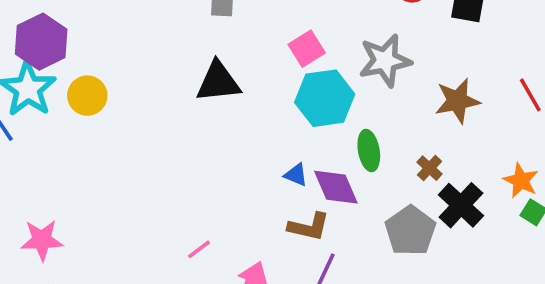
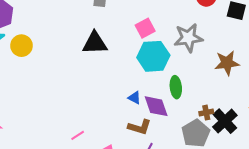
brown cross: (429, 168) -> (206, 113), moved, turned 32

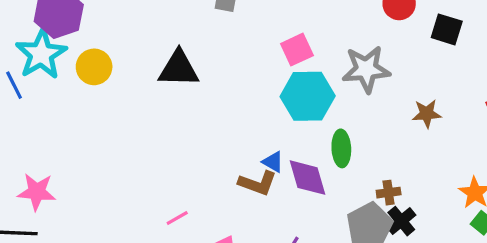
black triangle: (95, 43) -> (179, 69), moved
brown star: (227, 63) -> (427, 114), size x0.7
black cross: (225, 121) -> (401, 221), moved, size x0.7
brown L-shape: (139, 127) -> (258, 183), moved

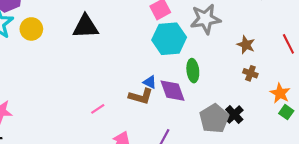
brown star: (427, 114) -> (246, 45), turned 30
brown cross: (389, 193) -> (250, 73), moved, turned 32
pink line: (177, 218) -> (98, 109), moved

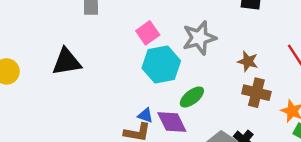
green ellipse: (193, 71) -> (192, 97), turned 65
brown cross: (250, 73) -> (256, 93), size x1.6

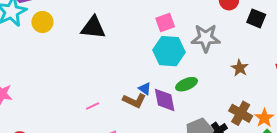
brown cross: (256, 93) -> (241, 113), moved

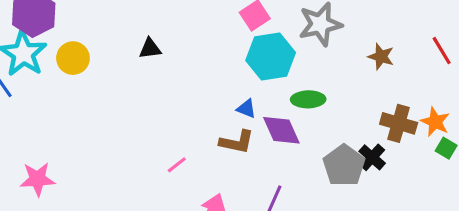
black triangle: (93, 28) -> (150, 48), size x0.6
green ellipse: (187, 84) -> (308, 99), turned 35
blue triangle: (145, 89) -> (246, 109), moved

